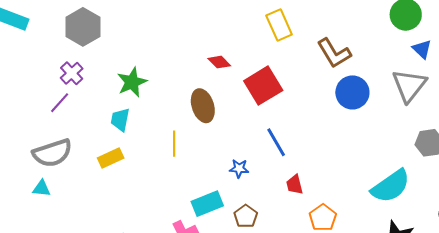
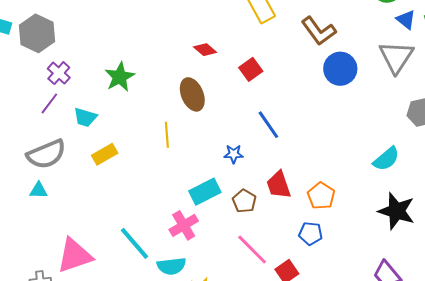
gray hexagon: (83, 27) -> (37, 33), moved
red square: (263, 86) -> (251, 69), size x0.6
cyan trapezoid: (120, 120) -> (85, 117), moved, turned -80
red trapezoid: (295, 185) -> (279, 185), moved, size x1.4
cyan semicircle: (391, 186) -> (386, 159), size x0.7

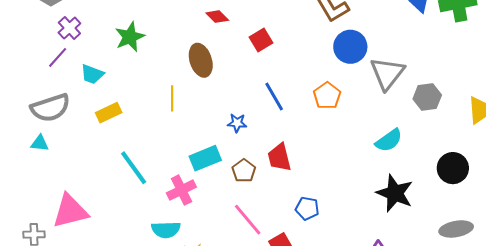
gray triangle: (396, 57) -> (387, 73), moved
orange pentagon: (321, 196) -> (327, 96), moved
cyan line: (134, 243) -> (134, 168), moved

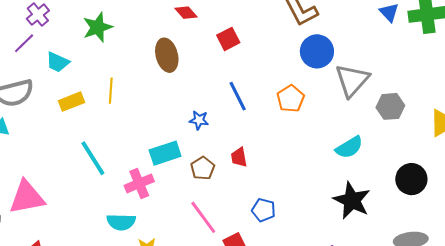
yellow line: (172, 98) -> (111, 91), moved
red trapezoid: (279, 157) -> (239, 157), size x0.7

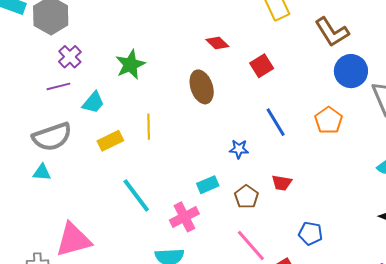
purple line: (24, 43) -> (58, 86), turned 35
cyan trapezoid: (58, 62) -> (93, 103), turned -70
cyan rectangle: (165, 153) -> (208, 185), size x0.7
red trapezoid: (239, 157) -> (282, 183), turned -65

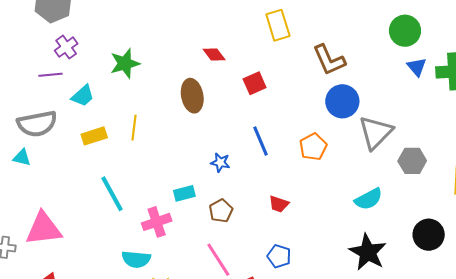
red trapezoid: (282, 183) -> (279, 204), moved

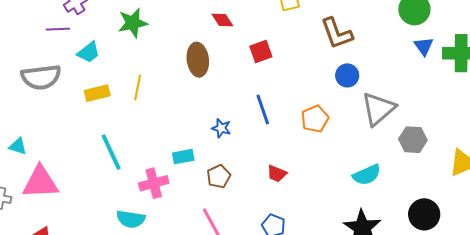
blue circle: (342, 101) -> (347, 75), size x0.7
cyan triangle: (22, 157) -> (18, 146), moved

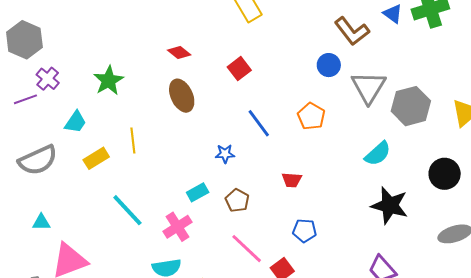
red diamond: (222, 20) -> (179, 53), moved
purple line: (58, 29) -> (25, 99), moved
brown L-shape: (337, 33) -> (352, 31), moved
gray hexagon: (413, 140) -> (411, 106), size x1.4
cyan triangle: (18, 146) -> (41, 222), moved

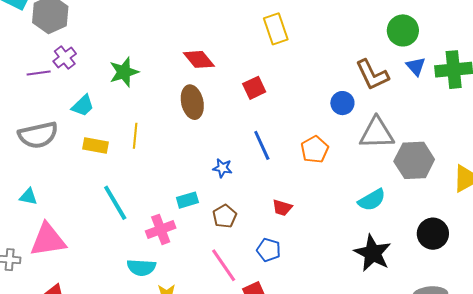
red diamond: (179, 53) -> (199, 59), size x1.4
gray triangle: (369, 87) -> (377, 133), turned 45
yellow rectangle: (96, 158) -> (96, 145), turned 30
blue pentagon: (305, 231) -> (269, 250), moved

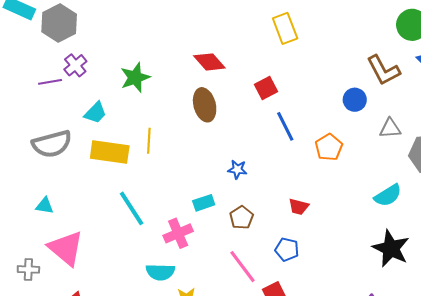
gray triangle: (377, 133) -> (390, 128), size x0.6
yellow rectangle: (96, 145) -> (110, 152), size x1.5
blue line: (262, 145) -> (285, 126), moved
pink triangle: (48, 240) -> (66, 248), turned 51

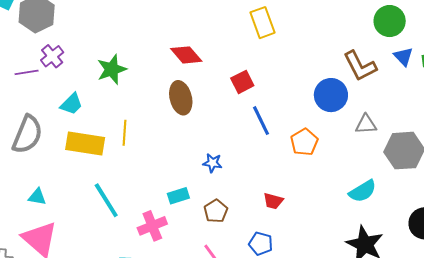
blue circle: (355, 100) -> (331, 95), size x1.4
gray semicircle: (52, 144) -> (27, 134), turned -54
cyan triangle: (45, 206) -> (37, 197), moved

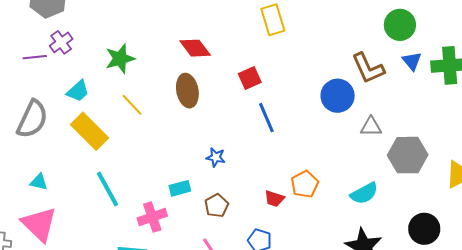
yellow line: (125, 133) -> (132, 105), moved, turned -50
orange pentagon: (304, 142) -> (305, 184), moved
yellow rectangle: (85, 143) -> (89, 131), turned 33

